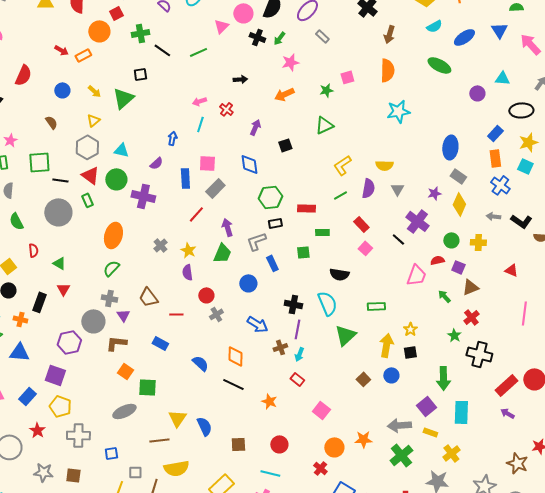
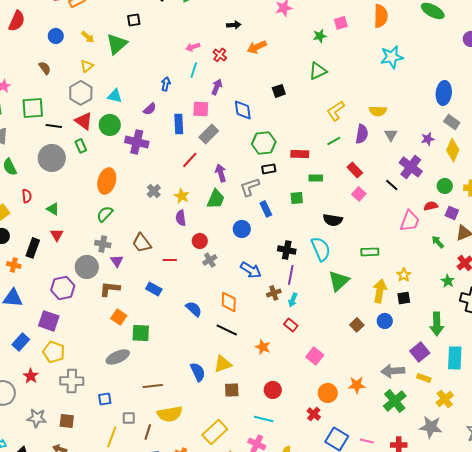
orange arrow: (284, 94) -> (257, 47), moved
purple arrow: (255, 127) -> (217, 87), moved
yellow triangle: (177, 418) -> (223, 364), moved, turned 36

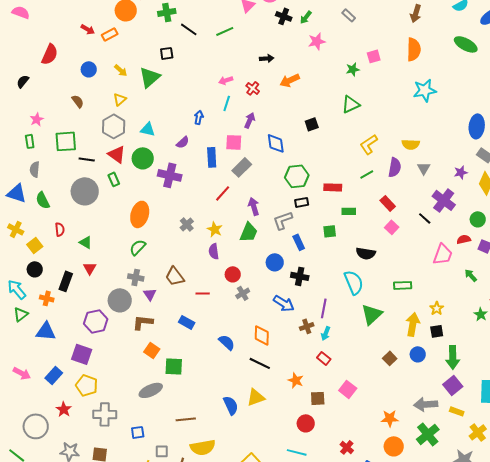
black cross: (287, 250) -> (300, 276), moved
green arrow: (437, 324) -> (453, 357), moved
brown square: (232, 390) -> (318, 398), moved
orange circle: (328, 393) -> (394, 446), moved

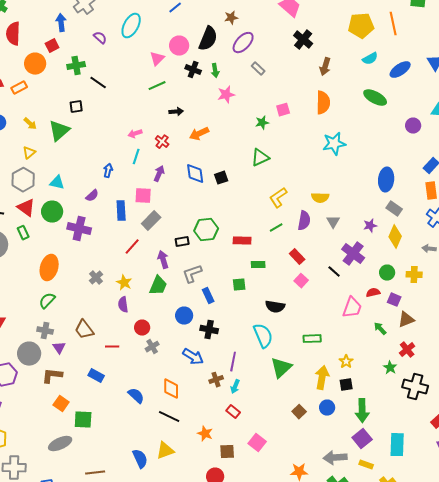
green arrow: (306, 17) -> (215, 71), turned -48
green line: (225, 31) -> (157, 86), moved
blue diamond: (276, 143) -> (195, 174), moved
black rectangle: (302, 202) -> (182, 242), moved

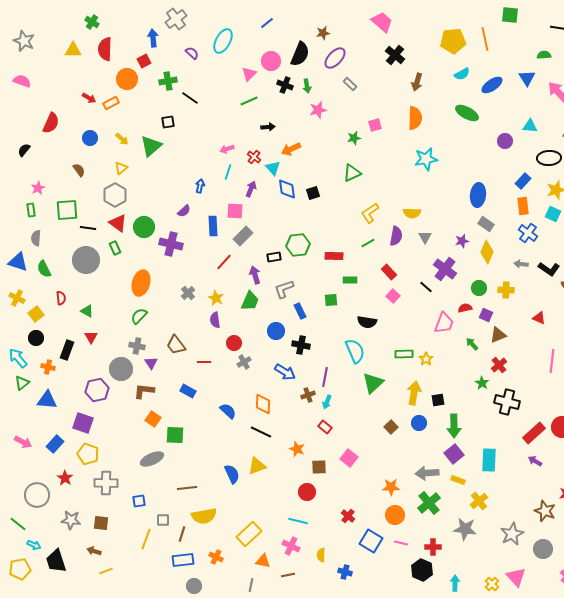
cyan triangle: (57, 183) -> (273, 168), moved, turned 35
yellow star: (346, 362) -> (426, 359), moved

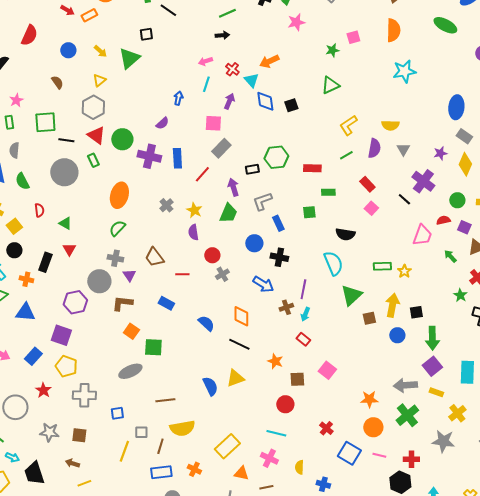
black arrow: (268, 127) -> (222, 35), moved
blue rectangle: (213, 226) -> (177, 158), moved
brown square: (391, 427) -> (369, 318), moved, turned 32

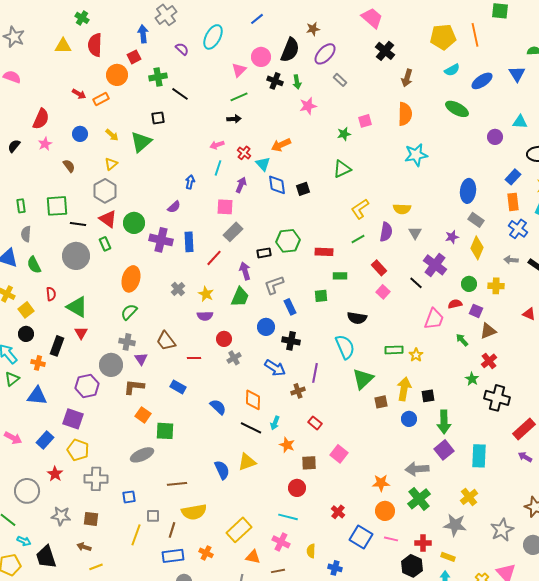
pink star: (16, 100) -> (45, 144), moved
green triangle: (65, 223) -> (77, 307), size x1.6
purple semicircle: (193, 232) -> (205, 316), turned -84
cyan arrow: (305, 314) -> (275, 423), moved
yellow rectangle: (436, 392) -> (448, 557), moved

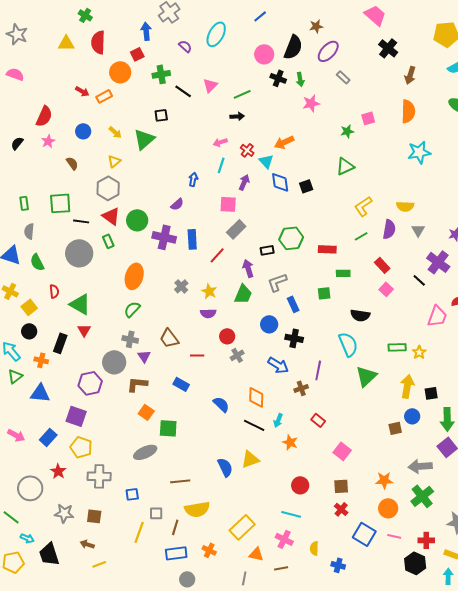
pink triangle: (239, 70) -> (210, 85), moved
brown square: (381, 402) -> (395, 428), moved
brown square: (309, 463) -> (341, 486), moved

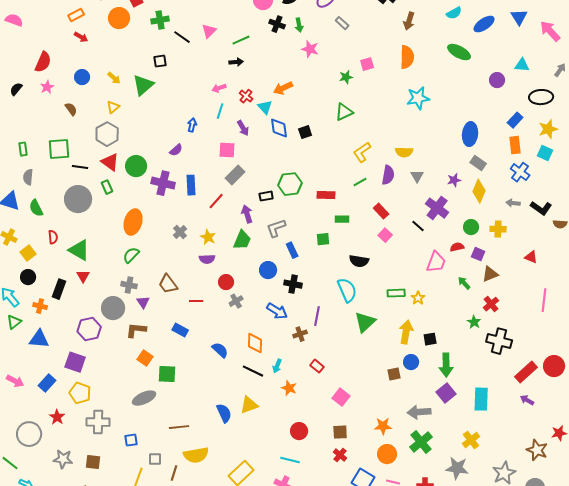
orange rectangle: (104, 96) -> (76, 15), moved
pink star: (311, 103) -> (310, 49), turned 30
purple arrow: (244, 182) -> (243, 128), turned 126

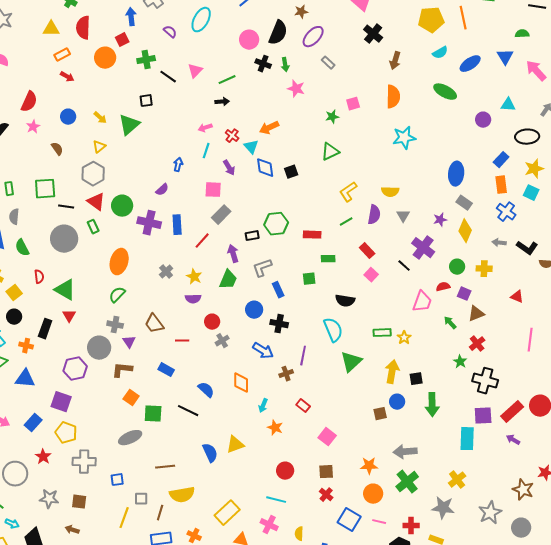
black line: (253, 371) -> (188, 411), moved
purple square: (446, 393) -> (483, 416), moved, turned 36

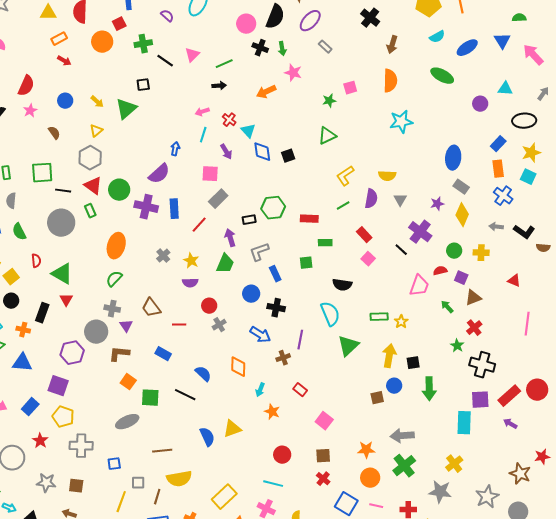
orange arrow: (269, 128) -> (266, 92), moved
purple semicircle: (162, 190) -> (159, 174), size x1.6

